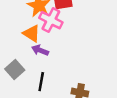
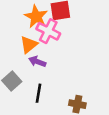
orange triangle: (32, 33) -> (29, 45), turned 48

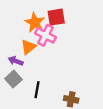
purple arrow: (37, 62) -> (16, 61), moved

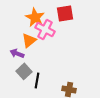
red square: (56, 17) -> (65, 13), moved
gray square: (13, 79) -> (24, 71), moved

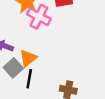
orange triangle: (29, 40) -> (28, 58), moved

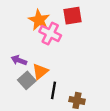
black line: (29, 79) -> (54, 90), moved

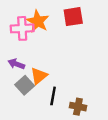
pink cross: (50, 33) -> (22, 28), moved, turned -30

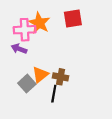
purple arrow: (16, 64) -> (19, 49), moved
brown cross: (78, 107) -> (61, 77), moved

